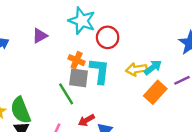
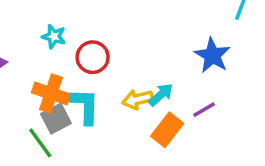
cyan star: (82, 21) -> (54, 37), size x0.6
orange cross: (77, 60) -> (51, 93), size x1.5
gray square: (79, 78) -> (56, 119), turned -30

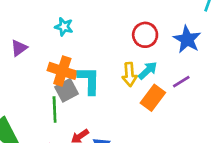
red circle: (93, 57) -> (145, 35), moved
yellow arrow: (137, 99) -> (130, 74), turned -80
green line: (40, 143) -> (55, 109), turned 35

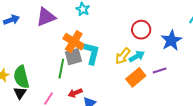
purple triangle: (19, 48) -> (46, 17), size x1.5
yellow arrow: (130, 74) -> (123, 56), turned 30

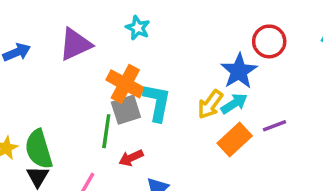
red circle: (141, 30) -> (269, 41), moved
blue star: (171, 40) -> (239, 71), moved
red arrow: (75, 93) -> (131, 158), moved

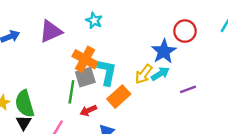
orange rectangle: (235, 140) -> (119, 97), moved

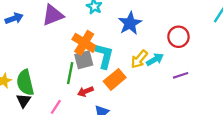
red circle: (185, 31) -> (178, 37), moved
blue star: (164, 51) -> (130, 23), moved

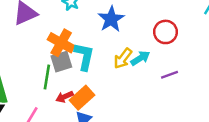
orange rectangle: (115, 79) -> (82, 98), moved

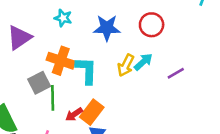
blue star: (111, 19) -> (107, 28), turned -30
red circle: (165, 32) -> (152, 25), moved
gray square: (61, 62) -> (39, 83), moved

